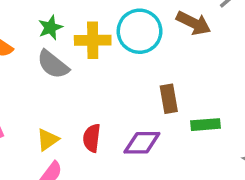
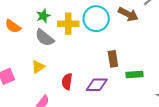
yellow triangle: (48, 140) -> (38, 67), moved

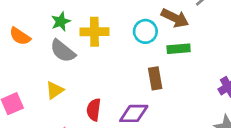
cyan circle: (96, 19) -> (145, 31), moved, size x0.7
green rectangle: (135, 74) -> (179, 49), moved

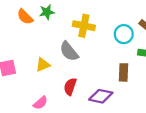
green star: (61, 22) -> (47, 12), moved
gray semicircle: (63, 51) -> (69, 51), moved

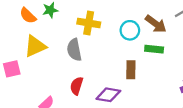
gray semicircle: (69, 51) -> (74, 50), turned 30
yellow triangle: (43, 65) -> (35, 46), moved, size x1.5

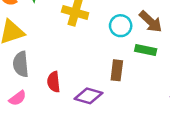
gray semicircle: (74, 50) -> (21, 64), moved
red semicircle: (77, 86) -> (54, 82), turned -30

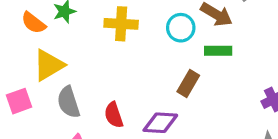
brown rectangle: (117, 70) -> (188, 83), turned 36

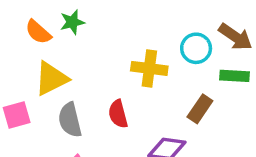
yellow cross: (121, 24) -> (149, 68), moved
red semicircle: (114, 115) -> (118, 114), moved

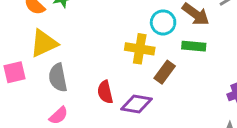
yellow cross: (149, 68) -> (140, 49), moved
red semicircle: (118, 114) -> (105, 92), moved

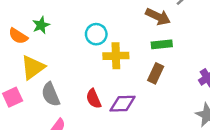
cyan circle: (163, 22) -> (96, 34), moved
brown rectangle: (165, 72) -> (156, 73), moved

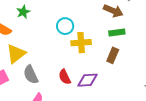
green star: (41, 25) -> (23, 12), moved

